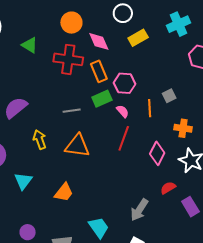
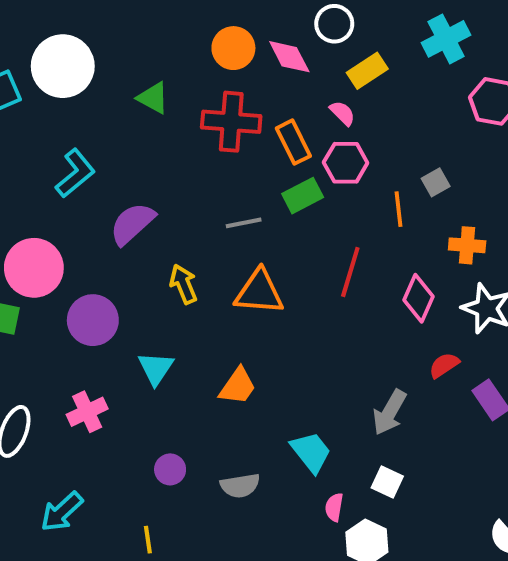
pink diamond: (99, 41) -> (289, 57), moved
pink semicircle: (123, 111) -> (342, 113), moved

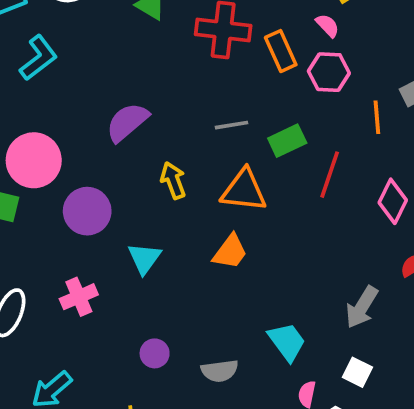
cyan L-shape: (75, 173) -> (38, 58), moved
green rectangle: (303, 196) -> (287, 141), moved
orange trapezoid: (238, 386) -> (230, 252), moved

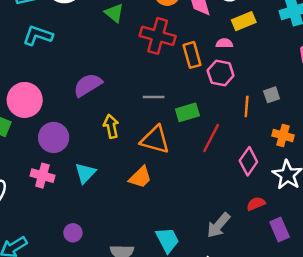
pink semicircle: (328, 26) -> (224, 43), turned -56
cyan L-shape: (38, 58) -> (38, 35), turned -132
pink cross: (79, 297) -> (42, 176), moved, turned 30
purple circle: (155, 353) -> (73, 233), moved

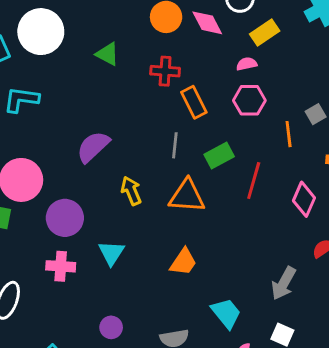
red cross: (158, 36) -> (165, 71), size x0.7
orange rectangle: (192, 55) -> (194, 102), moved
gray line: (154, 97) -> (175, 145), turned -72
orange trapezoid: (140, 177) -> (183, 262), moved

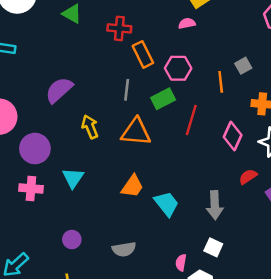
pink hexagon: (249, 100) -> (178, 68), moved
gray arrow: (284, 283) -> (215, 205), turned -32
cyan trapezoid: (226, 313) -> (166, 204), moved

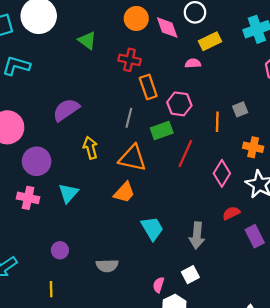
orange trapezoid: (132, 186) -> (124, 192), moved
white square: (213, 247) -> (190, 275), turned 30

